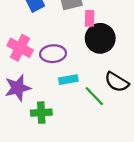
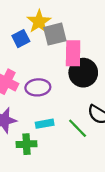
pink rectangle: (90, 18) -> (73, 53), size x1.6
cyan rectangle: (68, 80) -> (45, 124), moved

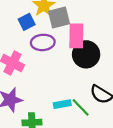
purple ellipse: (38, 87) -> (43, 42), moved
cyan rectangle: (45, 124) -> (62, 104), moved

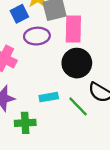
black circle: (86, 54) -> (77, 63), moved
cyan rectangle: (62, 104) -> (49, 97), moved

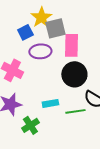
green line: (78, 106) -> (75, 111), turned -54
green cross: (25, 123) -> (30, 125), turned -30

